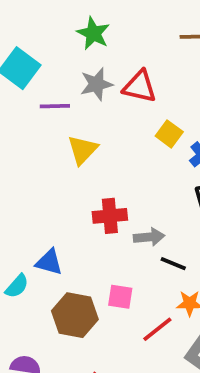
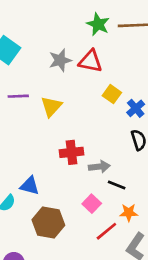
green star: (93, 33) -> (98, 24), moved
purple line: (55, 106) -> (18, 96), moved
pink square: (120, 297) -> (92, 204), moved, turned 36

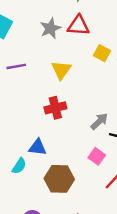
yellow triangle: (51, 106) -> (61, 70), moved
red cross: (71, 152) -> (55, 108), moved
gray arrow: (99, 167) -> (99, 121), turned -30

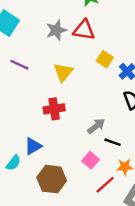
purple line: (16, 66) -> (19, 65), turned 30
blue triangle: (38, 147) -> (33, 146), turned -42

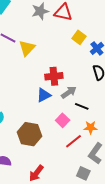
yellow triangle: (63, 72) -> (27, 48), moved
red cross: (54, 109) -> (54, 76), moved
blue triangle: (33, 146) -> (44, 95), moved

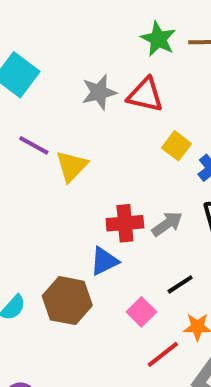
gray arrow: (69, 92) -> (167, 224), moved
black line: (82, 106) -> (180, 284), turned -56
brown hexagon: (30, 134) -> (67, 301), moved

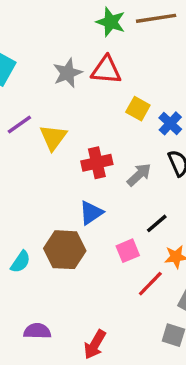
purple line: (34, 145) -> (19, 124), turned -56
red cross: (125, 223) -> (97, 163), moved
pink square: (141, 312) -> (128, 251), turned 30

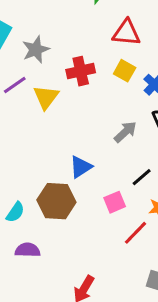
red triangle: (106, 70) -> (126, 33), moved
gray star: (68, 73) -> (36, 50), moved
red cross: (97, 163) -> (81, 71), moved
purple semicircle: (37, 331) -> (28, 250), moved

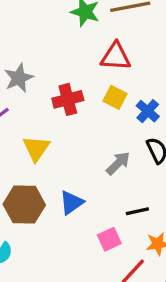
yellow triangle: (46, 97) -> (36, 148), moved
black line: (142, 177) -> (137, 211), turned 30
brown hexagon: (56, 201) -> (24, 205), moved

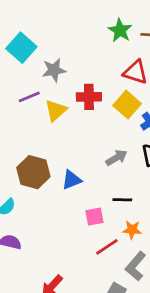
yellow square: (115, 97) -> (127, 105), size x1.4
yellow triangle: (36, 148) -> (56, 110), moved

